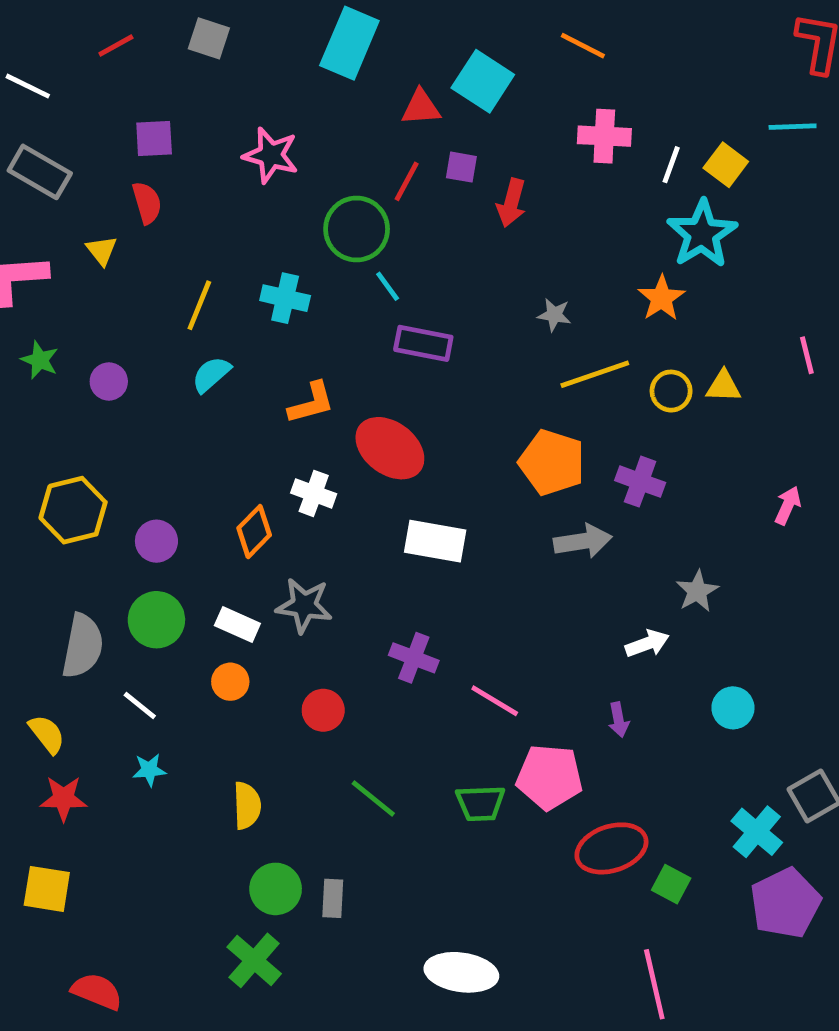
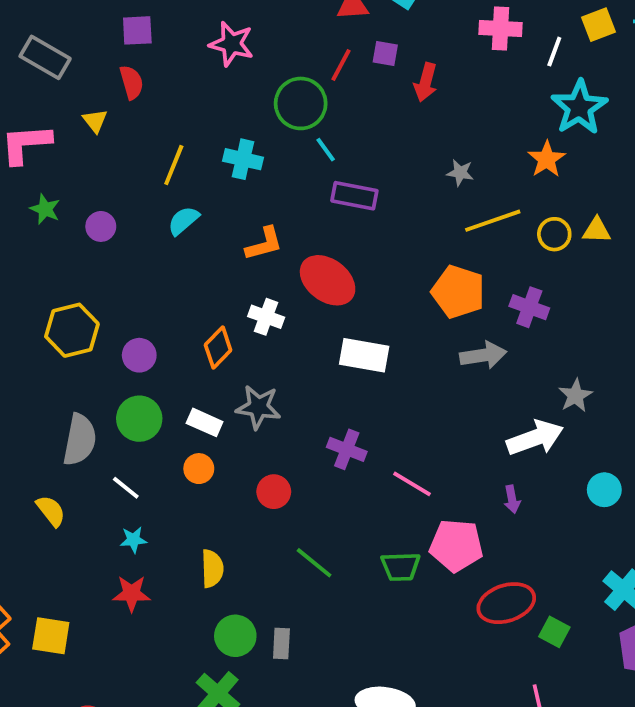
yellow square: (726, 165) -> (599, 25), moved, turned 32
white arrow: (647, 644) -> (535, 438), size x1.6
red star: (64, 798) -> (132, 594), moved

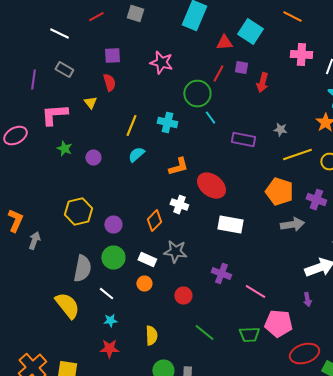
gray rectangle: (45, 57) -> (64, 70), size x0.7
purple rectangle: (354, 196) -> (243, 140), moved
yellow semicircle: (51, 511) -> (67, 306), size x1.6

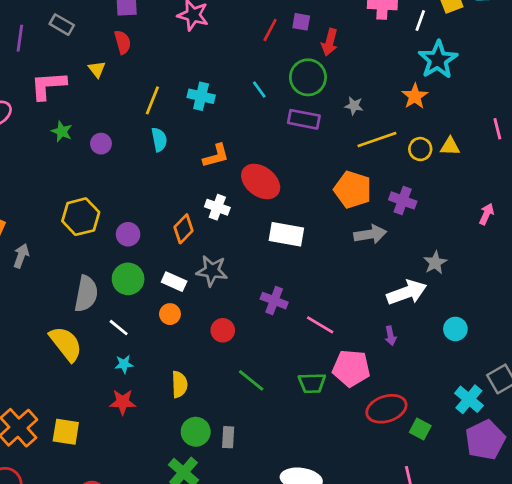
green circle: (197, 94) -> (308, 77), moved
cyan semicircle: (136, 155) -> (159, 140), turned 120

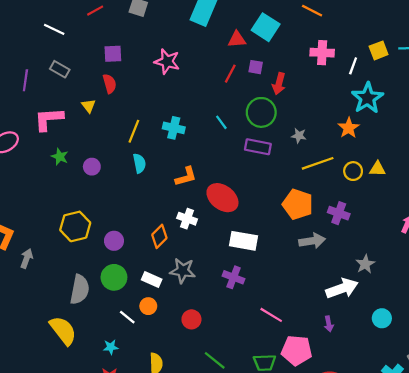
purple cross: (274, 301) -> (234, 277), moved
white line: (119, 328) -> (127, 317), moved

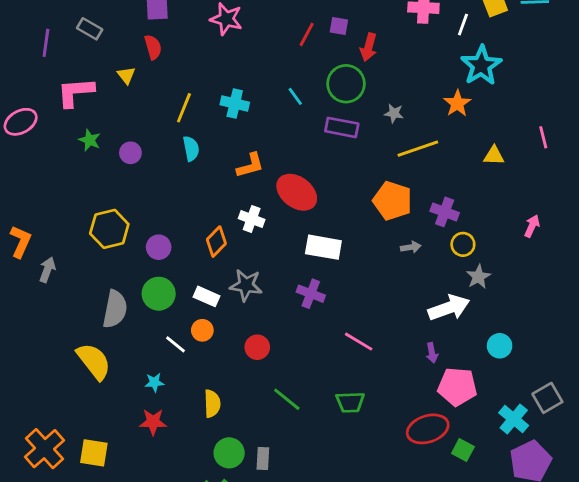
yellow circle: (353, 171) -> (463, 244), moved
gray arrow: (312, 241) -> (411, 247), size x0.6
pink pentagon: (297, 350) -> (457, 387), moved

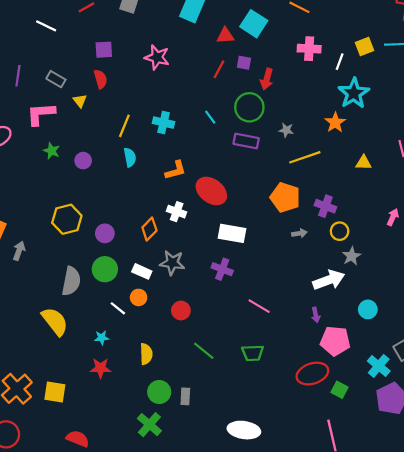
gray rectangle: (90, 29) -> (56, 79), moved

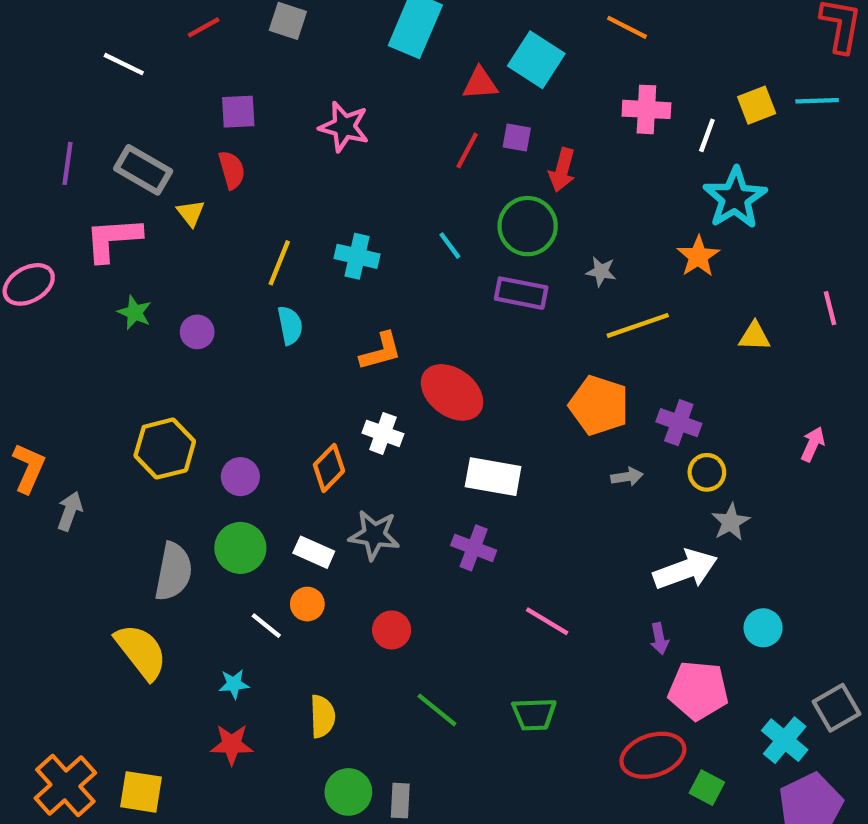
gray rectangle: (56, 79) -> (143, 170), size x1.4

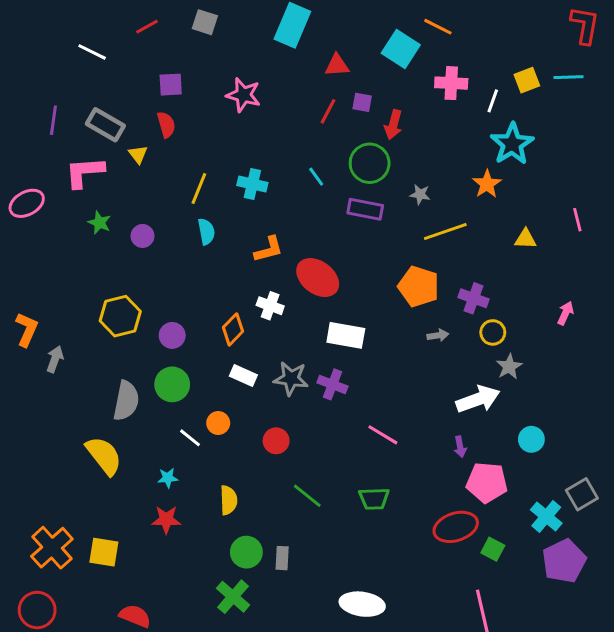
cyan square: (536, 60) -> (401, 49), moved
gray star: (374, 535) -> (291, 378), moved
white rectangle: (314, 552) -> (243, 375), moved

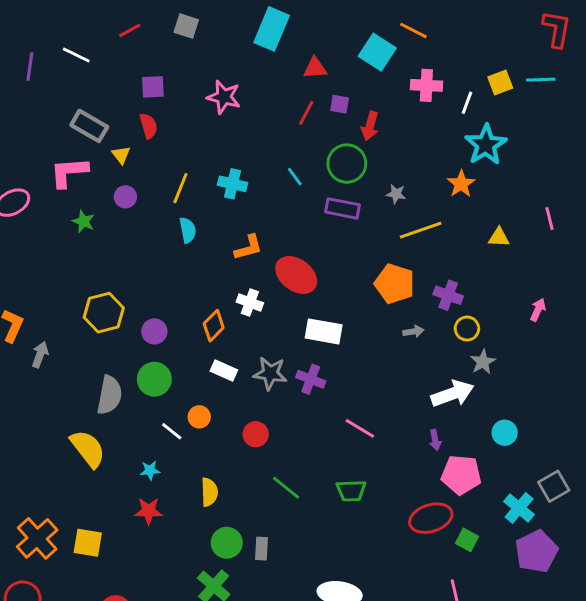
purple line: (53, 120) -> (30, 67), moved
purple circle: (142, 236) -> (125, 197), moved

